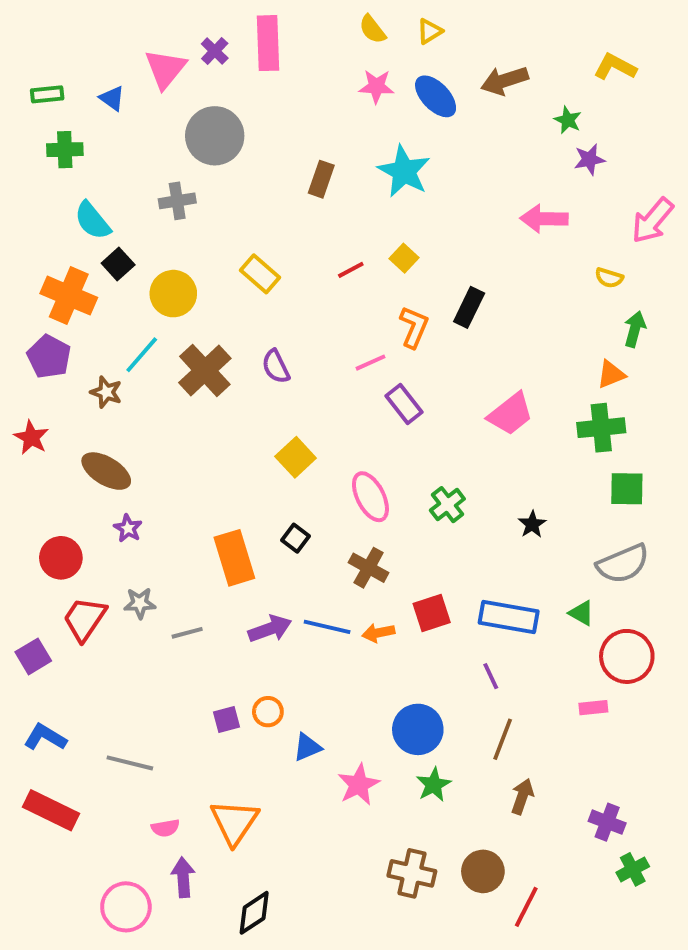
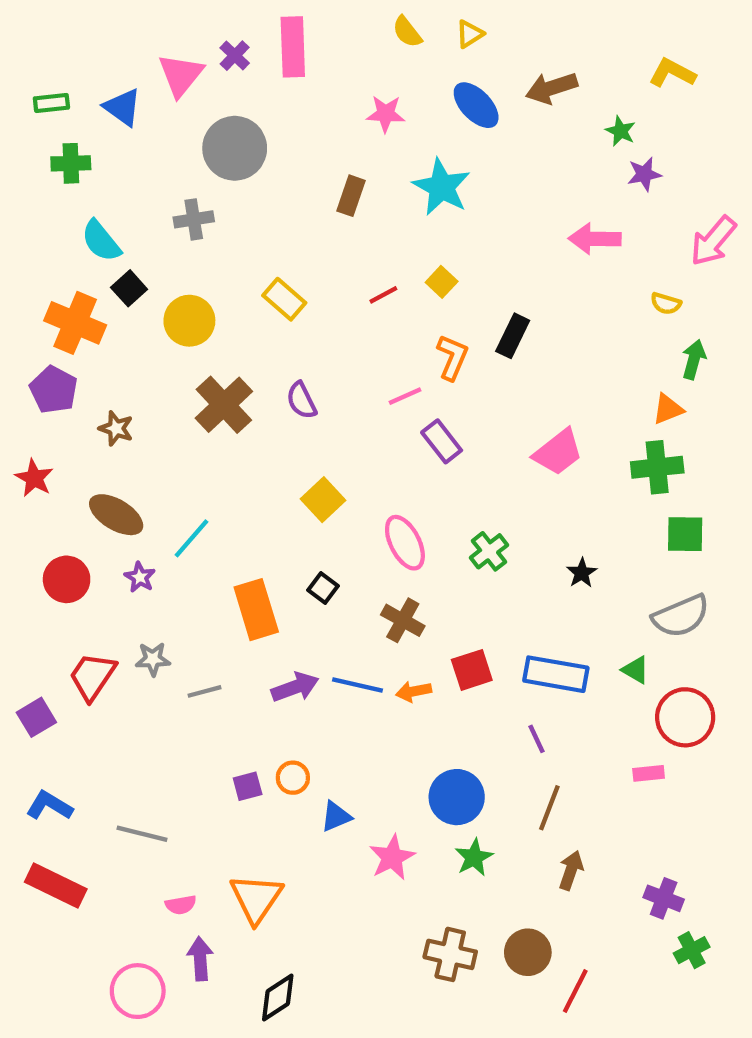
pink star: (376, 86) -> (386, 114), moved
blue triangle: (112, 98) -> (123, 107), size x1.4
cyan line: (142, 355) -> (192, 538), moved
red circle: (61, 558) -> (67, 579), moved

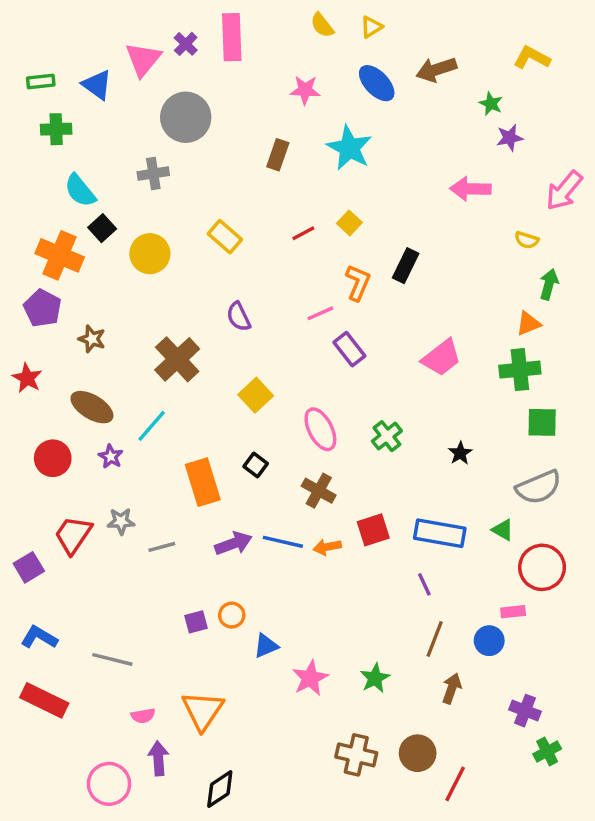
brown cross: (224, 405) -> (177, 359), moved
blue circle: (457, 797) -> (489, 641), moved, size x0.7

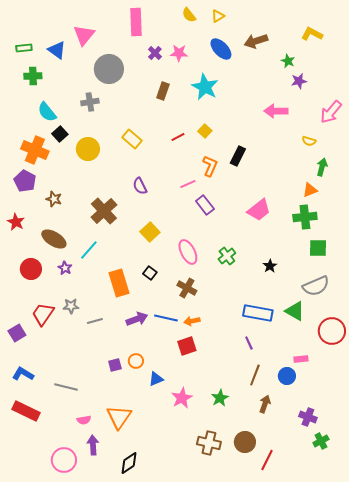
purple cross: (186, 44) -> (155, 53), moved
red square: (373, 530) -> (187, 346), moved
green triangle: (503, 530) -> (295, 311), size x1.5
red circle: (542, 567) -> (332, 331), moved

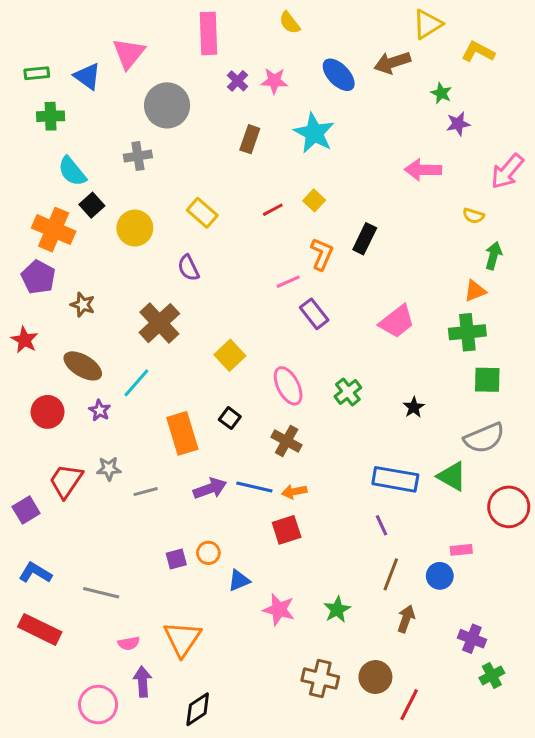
yellow triangle: (218, 16) -> (428, 24), moved, size x1.5
purple semicircle: (140, 186) -> (188, 268), moved
pink star: (182, 398) -> (279, 610), turned -30

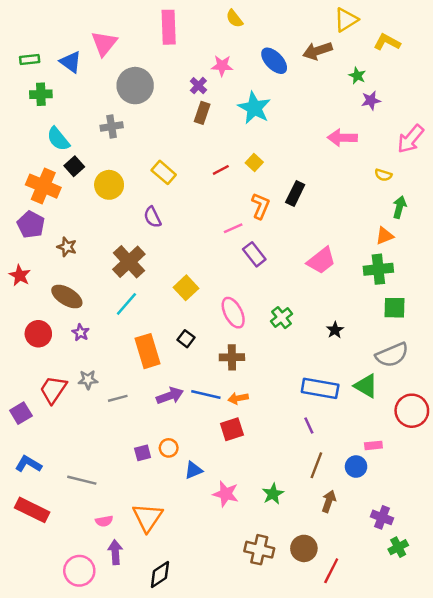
purple cross: (238, 81) -> (198, 86), moved
cyan line: (136, 383) -> (126, 304), moved
brown cross: (287, 441) -> (232, 357), turned -30

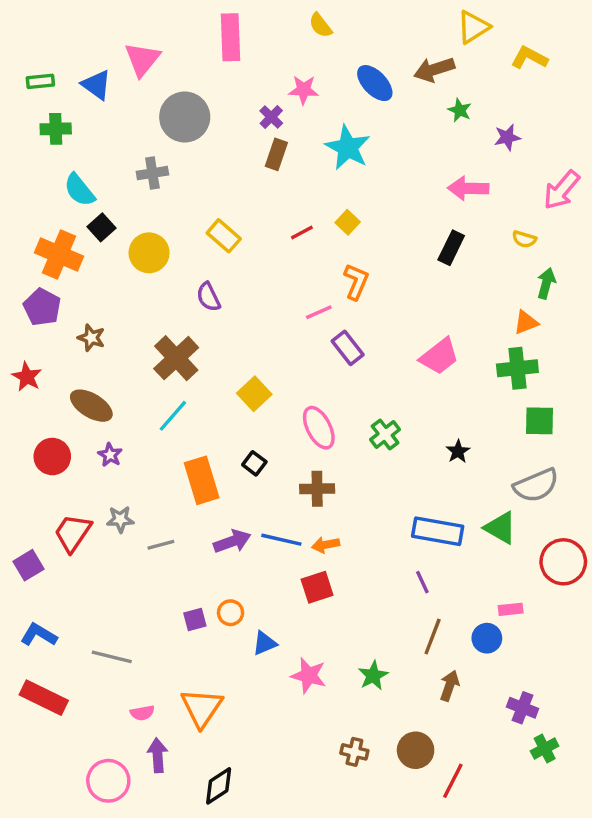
green star: (357, 76) -> (460, 110), moved
black rectangle: (295, 194) -> (451, 248), moved
brown cross: (259, 550) -> (354, 752), size x0.7

